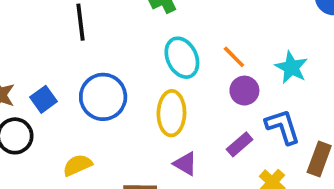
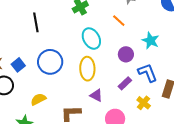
orange line: (234, 57) -> (119, 21), moved

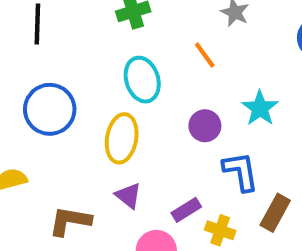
purple rectangle: (125, 83) -> (186, 210), moved
yellow cross: (144, 103) -> (220, 230), turned -32

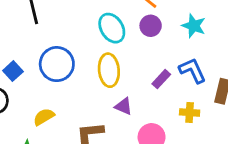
purple circle: (205, 126) -> (151, 26), moved
purple rectangle: (186, 210) -> (161, 79), moved

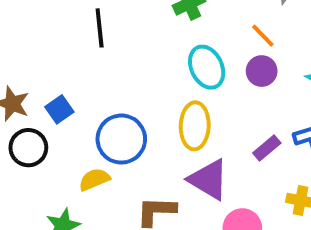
blue circle: (57, 64) -> (121, 139), moved
purple triangle: (124, 106) -> (209, 180), size x1.6

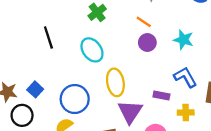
cyan ellipse: (207, 67) -> (92, 50), moved
purple rectangle: (267, 148) -> (161, 96), moved, turned 63
purple triangle: (209, 180) -> (130, 112), turned 44

